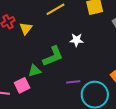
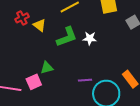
yellow triangle: (26, 28) -> (39, 25), turned -32
green L-shape: (53, 56) -> (67, 37), moved

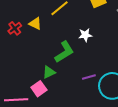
yellow triangle: (39, 25) -> (35, 24), moved
green L-shape: (67, 37) -> (64, 52), moved

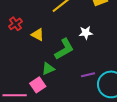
yellow triangle: (35, 24) -> (38, 35), moved

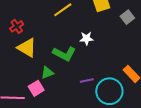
yellow triangle: (38, 35) -> (27, 48), moved, size x1.5
green L-shape: (64, 49) -> (64, 54), turned 55

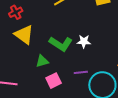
white star: (86, 38) -> (84, 41), moved
pink square: (36, 88) -> (54, 81), moved

